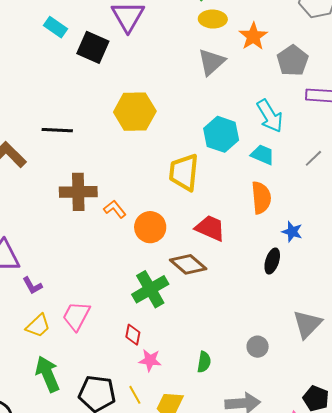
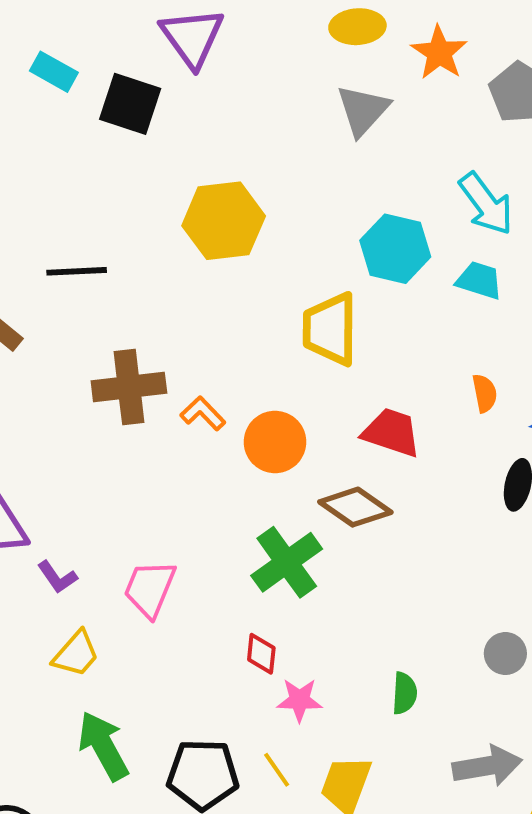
orange semicircle: (261, 198) -> (485, 393), moved, size x0.6
pink trapezoid: (76, 316) -> (150, 589), moved

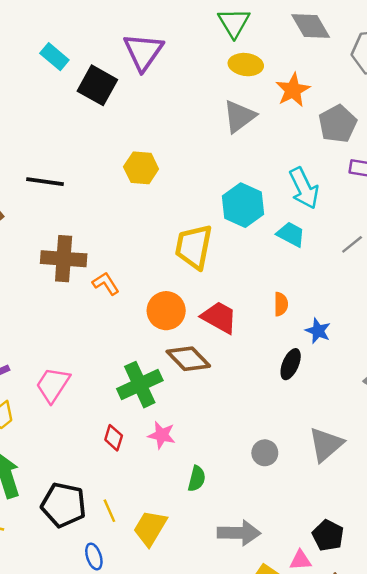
yellow hexagon: (224, 221) -> (141, 168), size x0.7
orange circle: (275, 442) -> (166, 311), moved
gray circle: (505, 654) -> (265, 453), moved
pink star: (299, 700) -> (162, 435), moved

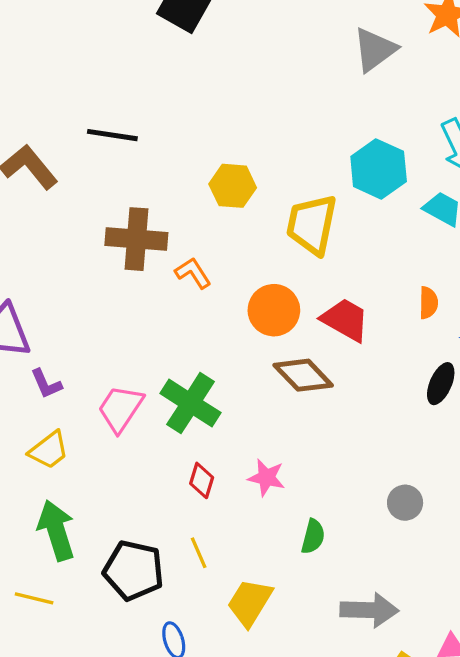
yellow hexagon: (141, 168) -> (233, 186), moved
green cross: (140, 385) -> (191, 403), moved, turned -33
yellow line: (109, 511) -> (199, 553), moved

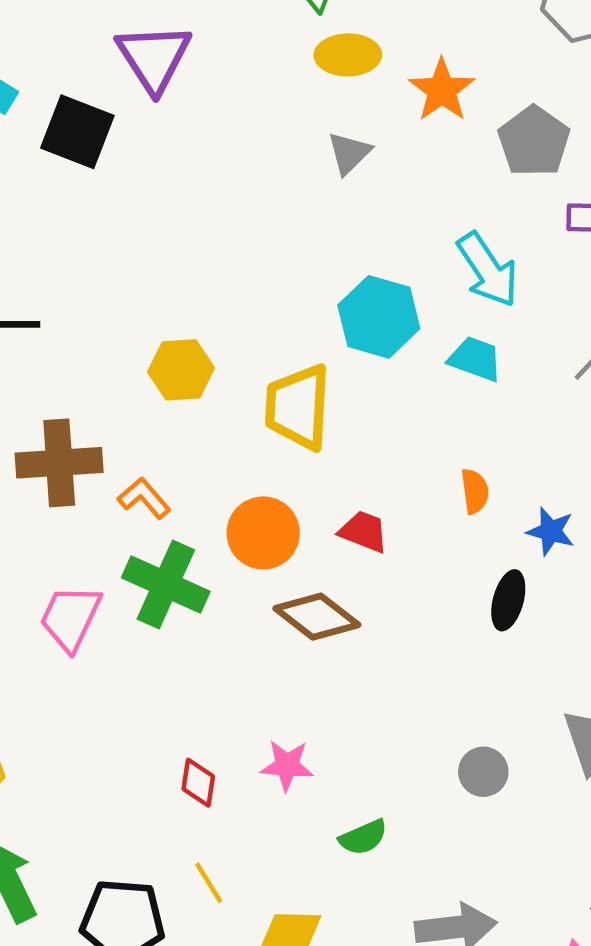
gray triangle: (375, 50) -> (349, 153), size x0.7
red trapezoid: (345, 320) -> (364, 532), size x0.7
green cross: (191, 403) -> (166, 585), moved
pink trapezoid: (120, 409) -> (70, 618), moved
green semicircle: (313, 537) -> (363, 837), turned 60

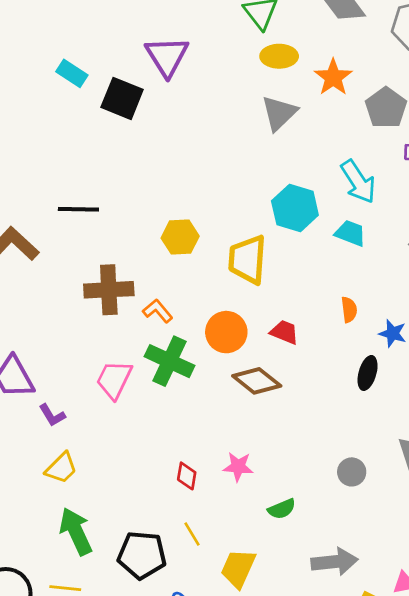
gray triangle: (349, 153) -> (279, 113), size x1.4

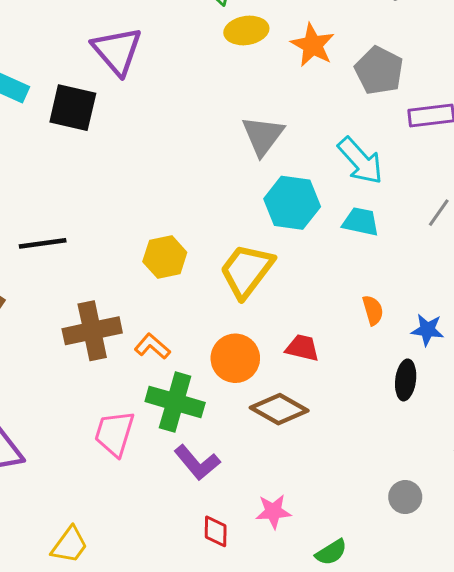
gray triangle: (279, 113) -> (263, 136), moved
yellow trapezoid: (247, 259) -> (247, 271), turned 42
purple L-shape: (52, 415) -> (197, 463), moved, size x1.4

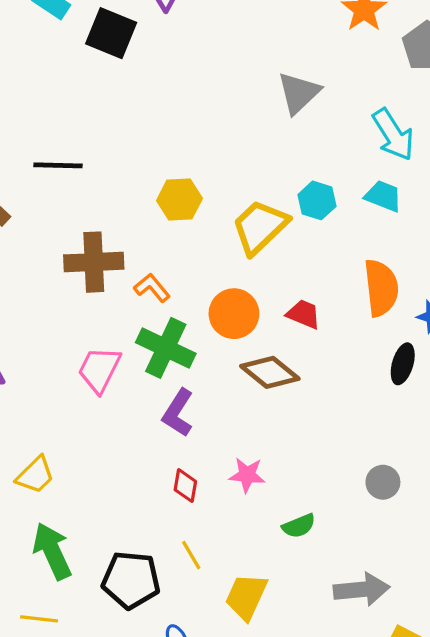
cyan hexagon: (292, 203) -> (317, 200), moved, size x0.7
orange semicircle: (373, 310) -> (381, 288), size x1.8
purple L-shape: (197, 463) -> (178, 413), turned 63

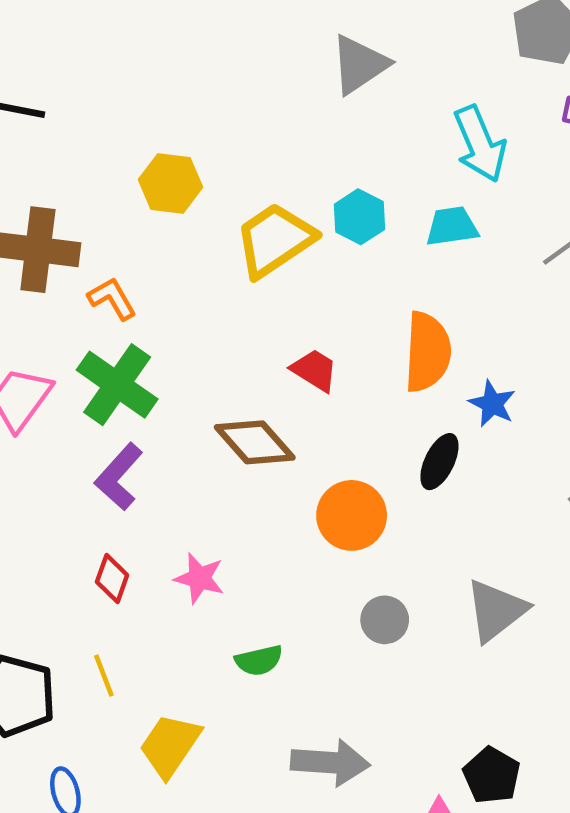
cyan trapezoid: (383, 196) -> (452, 226), turned -39
orange circle: (234, 314) -> (352, 515), moved

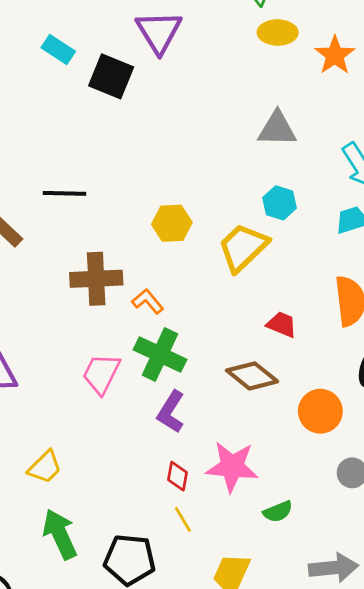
gray triangle: (359, 64) -> (277, 129), turned 45
cyan hexagon: (359, 217) -> (280, 203), moved
pink star: (199, 578) -> (232, 467), size x1.6
yellow line: (104, 676) -> (183, 519), moved

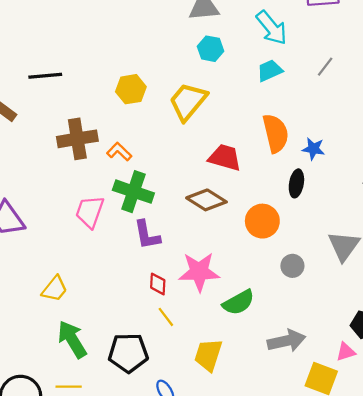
cyan hexagon: (280, 203) -> (211, 49), moved
red trapezoid: (282, 324) -> (225, 157), size x1.4
purple L-shape: (171, 412) -> (147, 235), turned -36
green semicircle: (278, 512) -> (239, 302), size x1.4

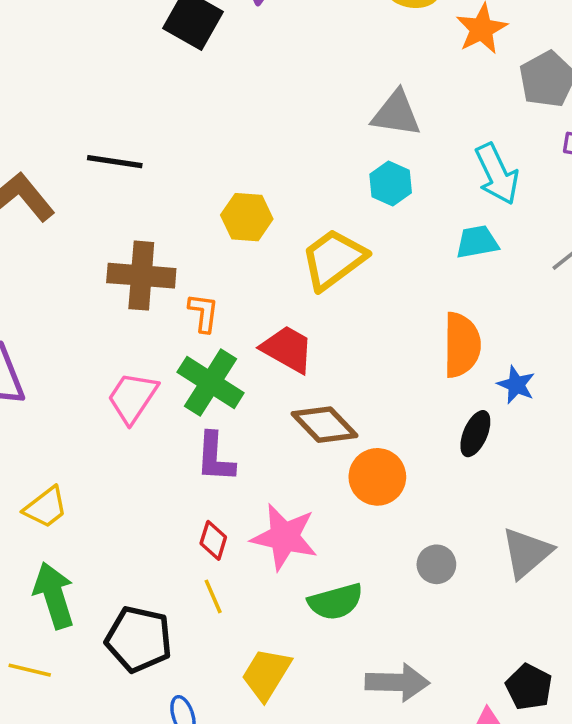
orange L-shape: (119, 152) -> (203, 313), turned 40
red trapezoid: (225, 157) -> (287, 349), moved
orange circle: (262, 221) -> (377, 477), moved

